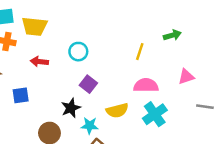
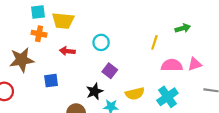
pink semicircle: (146, 85) -> (172, 65), moved

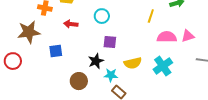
purple square: (110, 71) -> (110, 42), turned -32

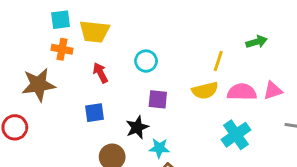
red arrow: (71, 24) -> (100, 73), turned 56
blue square: (56, 51) -> (94, 113), moved
yellow semicircle: (133, 63) -> (205, 91), moved

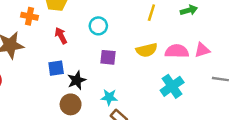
yellow line: (218, 61) -> (151, 13), moved
black star: (137, 127) -> (77, 80), moved

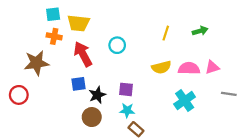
red arrow: (61, 36) -> (83, 54), size x1.6
purple square: (108, 57) -> (126, 89), moved

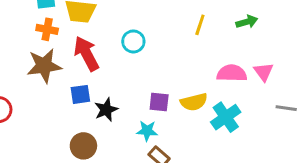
brown star: (36, 63) -> (44, 66), moved
yellow semicircle: (161, 67) -> (194, 102), moved
pink triangle: (212, 67) -> (264, 72), turned -48
purple square: (126, 89) -> (159, 102), moved
brown circle: (92, 117) -> (83, 146), moved

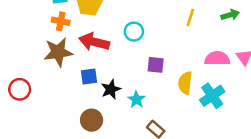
red arrow: (86, 54) -> (94, 42), turned -48
purple square: (159, 102) -> (156, 65), moved
yellow semicircle: (194, 102) -> (185, 83), turned 110
cyan star: (147, 131) -> (136, 100), moved, turned 30

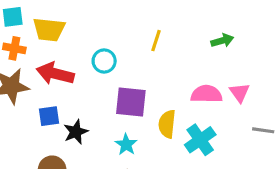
yellow line: (190, 17) -> (156, 41), moved
purple square: (156, 65) -> (131, 102), size x1.5
cyan star: (136, 100) -> (126, 144), moved

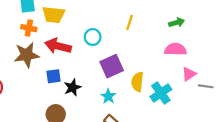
pink triangle: (240, 93) -> (189, 74), moved, turned 32
pink semicircle: (206, 94) -> (175, 49), moved
purple square: (131, 102) -> (112, 66), turned -30

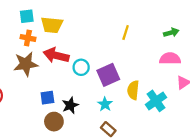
cyan circle: (93, 37) -> (81, 67), moved
blue square: (53, 76) -> (47, 98), moved
black star: (72, 87) -> (70, 105), moved

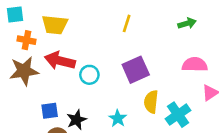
cyan square: (27, 16) -> (15, 14), moved
yellow line: (126, 33) -> (127, 23), moved
green arrow: (171, 33) -> (187, 23), moved
purple square: (108, 75) -> (136, 70), moved

